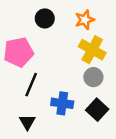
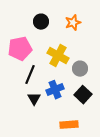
yellow cross: (92, 50) -> (58, 56), moved
blue cross: (62, 103) -> (55, 90), turned -30
black triangle: (27, 122) -> (34, 99), moved

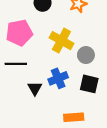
black line: (30, 75) -> (16, 64), moved, turned 66
black square: (83, 95) -> (89, 84), turned -30

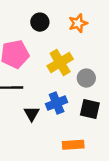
yellow cross: (61, 41) -> (60, 63), turned 30

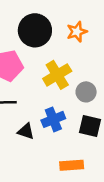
black circle: (40, 22) -> (35, 30), size x1.6
black triangle: (32, 114) -> (26, 131), turned -42

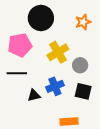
orange star: (77, 32) -> (83, 22), moved
black triangle: (26, 131) -> (34, 95), turned -32

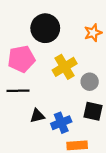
blue cross: (55, 86) -> (61, 123), moved

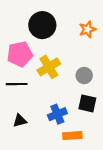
yellow cross: (65, 67) -> (49, 67), moved
black triangle: (37, 116) -> (20, 121), moved

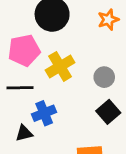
black square: (87, 103) -> (108, 112), turned 36
blue cross: (57, 114) -> (44, 113), moved

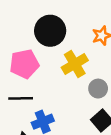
yellow cross: (60, 66) -> (75, 64), moved

